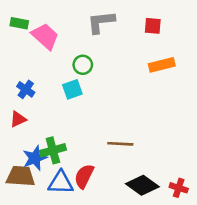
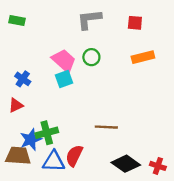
pink trapezoid: (45, 36) -> (64, 61), moved
green circle: (83, 65) -> (91, 57), moved

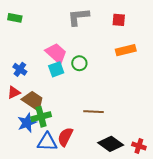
green circle: (91, 57) -> (79, 63), moved
brown trapezoid: (18, 156) -> (33, 101), moved, turned 30

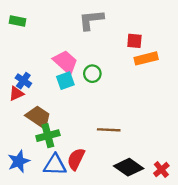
red square: (119, 20) -> (134, 41), moved
red triangle: (14, 92) -> (16, 94), moved
blue star: (27, 123) -> (19, 161), moved
red cross: (139, 146) -> (161, 170), turned 32

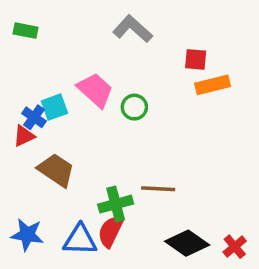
gray L-shape: (91, 20) -> (133, 29), turned 48
cyan square: (65, 81) -> (54, 107), moved
green cross: (48, 136) -> (116, 204), moved
blue star: (19, 161) -> (27, 235), turned 30

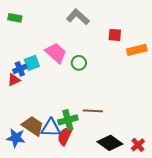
orange rectangle: (213, 85) -> (137, 50), moved
blue cross: (34, 117) -> (20, 69), turned 32
brown trapezoid: (56, 170) -> (33, 126), moved
blue triangle: (80, 240) -> (51, 128), moved

